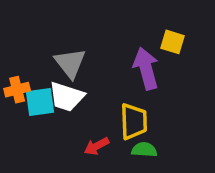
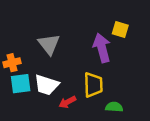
white trapezoid: (67, 97) -> (46, 85), moved
cyan square: (40, 102) -> (21, 84), moved
green semicircle: (144, 150) -> (114, 107), moved

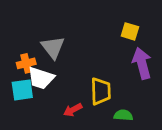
purple arrow: (102, 48) -> (142, 63), moved
orange cross: (12, 63) -> (26, 63), moved
white trapezoid: (46, 85) -> (41, 78), moved

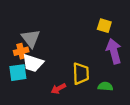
gray triangle: (53, 47) -> (31, 38), moved
green semicircle: (123, 115) -> (105, 86), moved

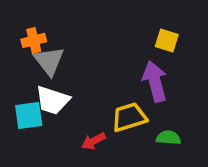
orange cross: (21, 51) -> (34, 40), moved
purple arrow: (114, 51) -> (155, 81), moved
yellow trapezoid: (81, 74) -> (129, 117), turned -105

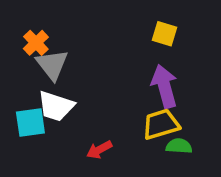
orange cross: (34, 40) -> (36, 43), turned -30
yellow square: (167, 40) -> (164, 34), moved
yellow trapezoid: (129, 117) -> (161, 124), moved

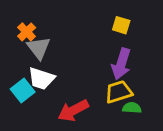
purple arrow: (164, 86) -> (121, 64), turned -148
cyan square: (30, 122) -> (23, 91), turned -30
red arrow: (99, 150) -> (73, 110), size x1.6

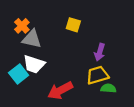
yellow square: (121, 25) -> (73, 25), moved
gray triangle: (39, 48) -> (32, 39), turned -40
purple arrow: (121, 64) -> (100, 52), size x0.7

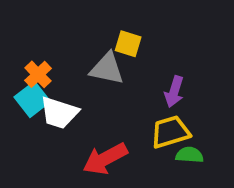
orange cross: (22, 26) -> (38, 74), moved
gray triangle: (32, 39) -> (107, 69), moved
cyan square: (19, 74) -> (32, 99), moved

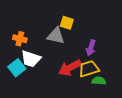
orange cross: (38, 74) -> (20, 39), turned -32
cyan square: (32, 99) -> (17, 68), moved
red arrow: (105, 159) -> (70, 68), moved

